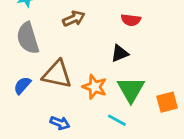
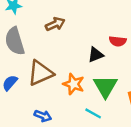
red semicircle: (131, 20) -> (118, 41), moved
brown triangle: (57, 74) -> (40, 73), turned -36

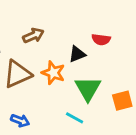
brown arrow: (55, 24) -> (33, 36), moved
orange star: (74, 84) -> (53, 73), moved

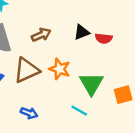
black triangle: (77, 54) -> (82, 32), moved

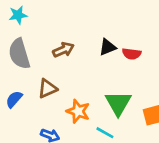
orange star: (60, 69) -> (78, 111), moved
brown triangle: (27, 70) -> (47, 89), size x0.7

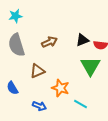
blue semicircle: (14, 99) -> (12, 88), moved, turned -72
green triangle: (118, 103) -> (90, 66), moved

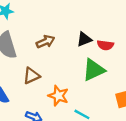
green triangle: (90, 66) -> (94, 70), turned 35

